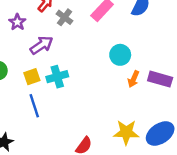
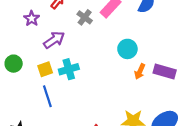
gray cross: (64, 17) -> (85, 17), moved

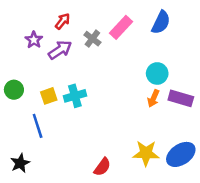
purple arrow: (54, 40) -> (60, 50), moved
cyan circle: (127, 49) -> (157, 73), moved
blue line: (47, 96) -> (38, 126), moved

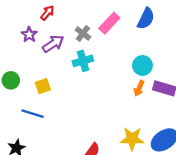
red arrow: (62, 21) -> (47, 13), moved
cyan cross: (75, 96) -> (83, 61), moved
blue line: (38, 126) -> (33, 114), turned -55

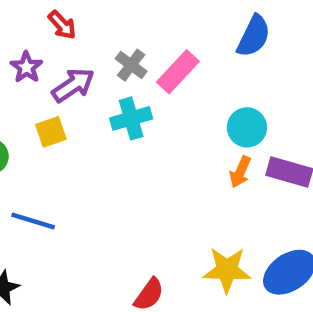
red arrow: (47, 13) -> (62, 25), turned 98
pink rectangle: (109, 23) -> (178, 72), moved
yellow square: (43, 86) -> (51, 132), moved

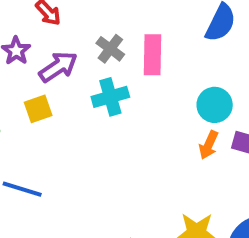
pink rectangle: (178, 72) -> (152, 55), turned -42

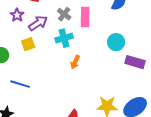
orange arrow: (209, 145) -> (75, 62), moved

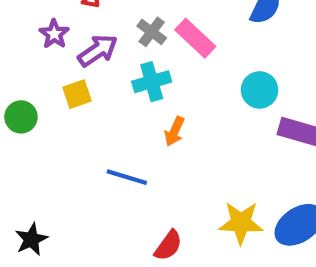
pink rectangle: (85, 17) -> (195, 38), turned -48
blue line: (20, 84) -> (127, 177), moved

